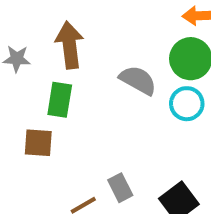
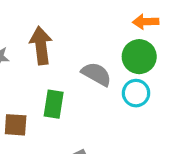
green rectangle: (60, 100) -> (54, 104), moved

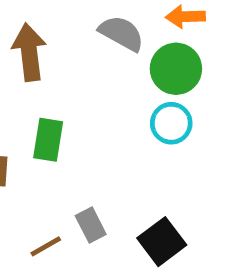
gray semicircle: (96, 74) -> (122, 33), moved

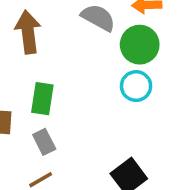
gray rectangle: (91, 225) -> (44, 142), moved

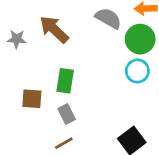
brown arrow: (28, 32) -> (54, 29), turned -40

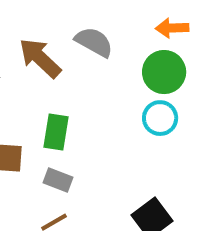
gray semicircle: (108, 18) -> (94, 42), moved
gray rectangle: (67, 114) -> (58, 180), turned -42

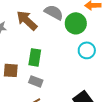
green circle: (164, 72) -> (76, 23), moved

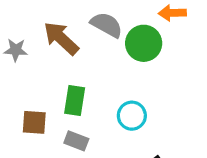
cyan circle: (87, 50) -> (132, 116), moved

